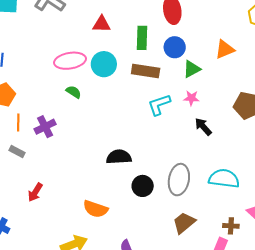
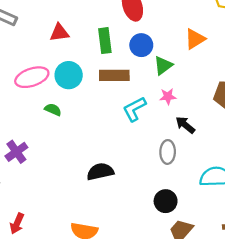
green semicircle: (74, 92) -> (53, 110), moved
gray ellipse: (179, 180) -> (168, 152), moved, size x0.7
black circle: (143, 186) -> (166, 201), moved

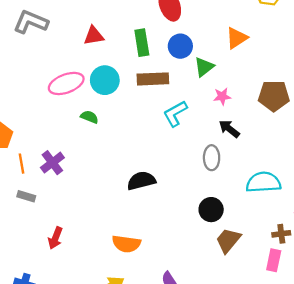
pink star: (168, 96) -> (222, 96), moved

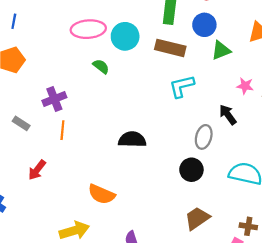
pink star: (222, 96) -> (245, 86), moved
orange line: (22, 164) -> (62, 130), moved
black circle: (211, 210) -> (191, 170), moved

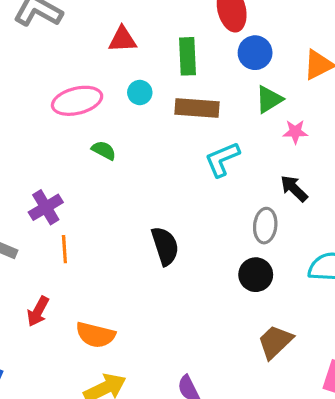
blue circle: (204, 25) -> (255, 53), moved
cyan circle: (125, 36) -> (140, 93), moved, size x0.6
pink star: (245, 86) -> (295, 132), moved
black semicircle: (132, 139) -> (165, 246), turned 80
orange semicircle: (102, 194) -> (95, 335), moved

